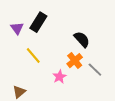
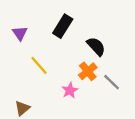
black rectangle: (38, 22) -> (63, 26), moved

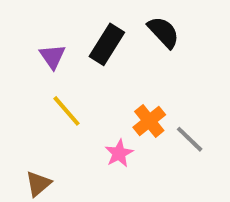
purple triangle: (20, 33) -> (52, 56), moved
black semicircle: (96, 46) -> (163, 32), moved

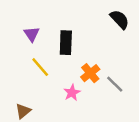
black semicircle: (163, 32) -> (120, 19), moved
black rectangle: (107, 44) -> (66, 43), moved, turned -30

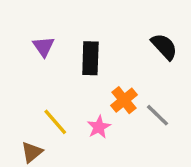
black semicircle: (120, 19) -> (164, 47), moved
yellow line: (40, 67) -> (55, 122), moved

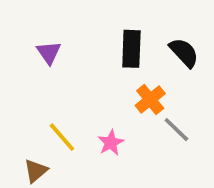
black rectangle: (90, 58) -> (131, 49), moved
orange cross: (124, 100) -> (150, 100), moved

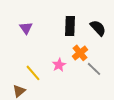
pink star: (111, 143) -> (59, 65), moved

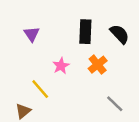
pink star: (59, 65) -> (61, 66), moved
gray line: (94, 69) -> (115, 104), moved

